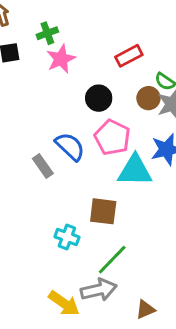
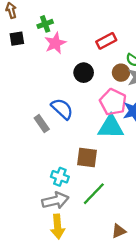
pink pentagon: (112, 137) -> (113, 102), moved
gray arrow: (99, 290) -> (55, 200), moved
yellow arrow: (64, 303) -> (58, 227), turned 50

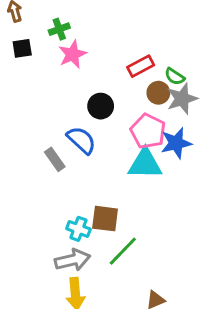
red rectangle: (106, 41) -> (141, 66), moved
black circle: (84, 73) -> (101, 106), moved
brown square: (87, 157) -> (105, 219), moved

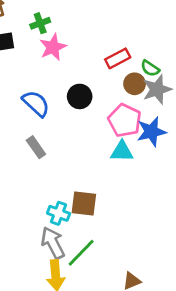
blue semicircle: (81, 140) -> (36, 103), moved
cyan triangle: (145, 164) -> (122, 151), size x0.7
green line: (123, 251) -> (81, 253), moved
gray arrow: (73, 260) -> (53, 243), turned -104

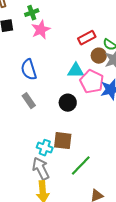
black circle: (80, 96) -> (68, 103), moved
blue semicircle: (36, 103) -> (29, 70), turned -150
cyan triangle: (122, 151) -> (76, 71), moved
green line: (81, 253) -> (81, 166), moved

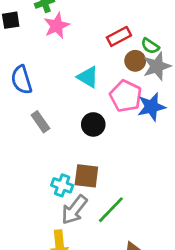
blue semicircle: (29, 70) -> (21, 80), moved
cyan triangle: (76, 71) -> (88, 77), moved, turned 30
gray arrow: (41, 169) -> (74, 210), moved, turned -115

